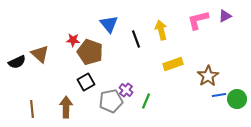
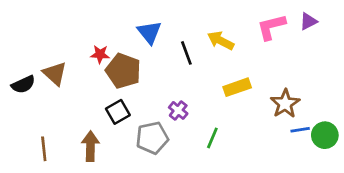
yellow arrow: (161, 30) -> (221, 41), turned -48
purple cross: (126, 90) -> (178, 110), moved
green line: (146, 101) -> (212, 138), moved

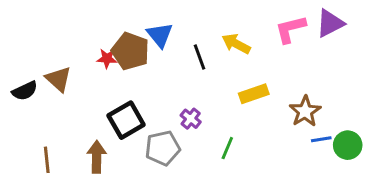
purple triangle: (308, 21) -> (330, 23), size x1.5
brown pentagon: (123, 71) -> (130, 51), moved
black square: (118, 112) -> (126, 120), size x1.4

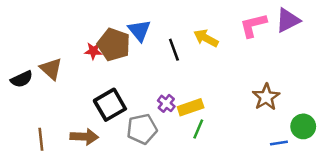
yellow rectangle: (254, 94) -> (191, 107), moved
blue line: (321, 139) -> (279, 143), moved
brown arrow: (97, 157) -> (84, 137), turned 92

